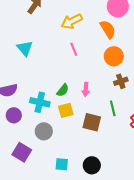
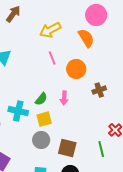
orange circle: (114, 56) -> (76, 69), moved
green line: (113, 108) -> (101, 149), moved
brown square: (92, 122) -> (67, 148), moved
gray circle: (44, 131) -> (41, 140), moved

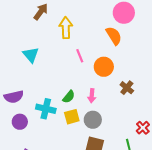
yellow arrow: (50, 30) -> (66, 28), moved, turned 115
brown cross: (99, 90) -> (127, 88), turned -32
gray circle: (41, 140) -> (93, 120), moved

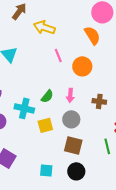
yellow arrow: (66, 28) -> (44, 27), turned -70
brown cross: (127, 88) -> (99, 101), moved, turned -32
yellow square: (72, 117) -> (45, 125), moved

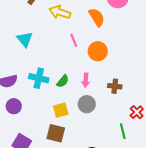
orange semicircle: (92, 35) -> (97, 17), moved
cyan cross: (24, 108) -> (39, 78), moved
brown square: (73, 145) -> (56, 133), moved

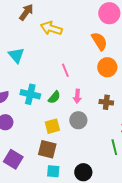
orange semicircle: (97, 17) -> (99, 41), moved
pink line: (74, 40) -> (65, 70), moved
orange circle: (98, 51) -> (107, 67), moved

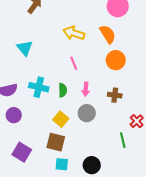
yellow arrow: (51, 28) -> (74, 33), moved
green semicircle: (54, 97) -> (63, 90), turned -40
yellow square: (52, 126) -> (61, 119), turned -35

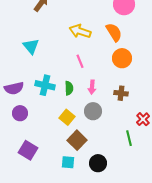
brown square: (56, 142) -> (77, 140), moved, turned 30

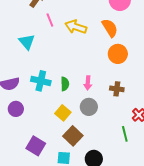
pink line: (80, 61) -> (50, 20), moved
purple square: (28, 150) -> (36, 146), moved

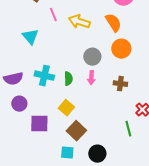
gray circle: (89, 107) -> (92, 57), moved
purple square: (36, 146) -> (39, 124), moved, turned -30

